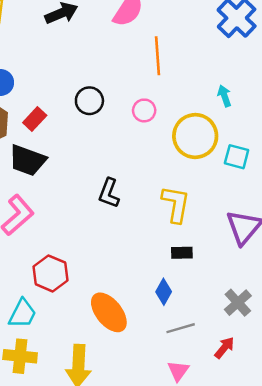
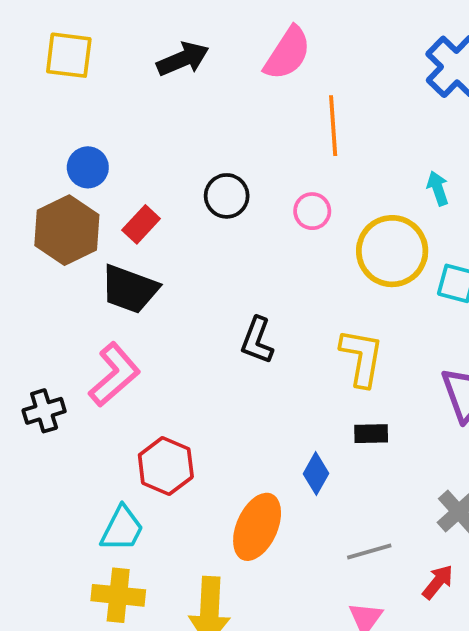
blue diamond: (164, 292) -> (316, 474), moved
orange ellipse: (109, 312) -> (257, 527), turned 63

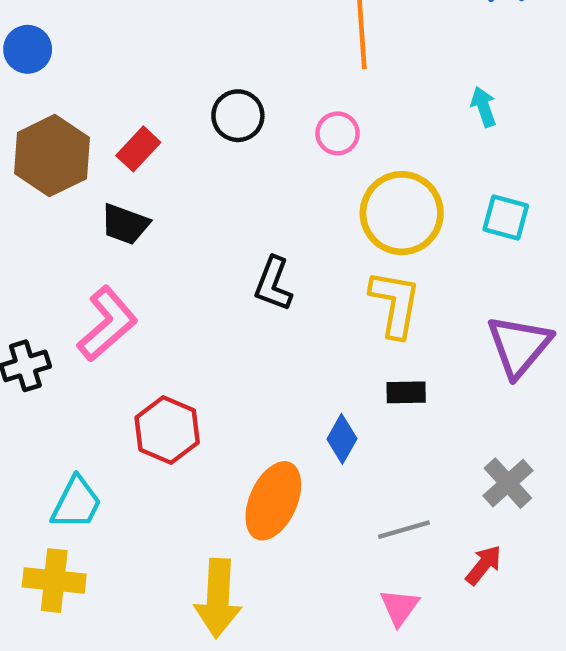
blue circle: (88, 167) -> (28, 49), moved
yellow circle: (392, 251) -> (402, 213), moved
black trapezoid: (130, 289) -> (125, 224), size x0.7
cyan trapezoid: (122, 529) -> (76, 503), moved
yellow cross: (118, 595) -> (54, 581), moved

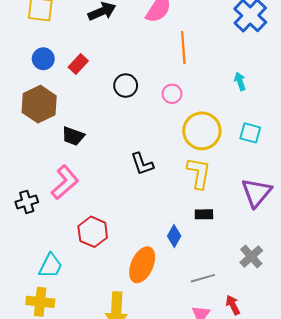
blue circle: (28, 49) -> (43, 59), moved
red rectangle: (138, 149) -> (78, 64), moved
black L-shape: (273, 284) -> (142, 164), turned -40
red arrow: (484, 565) -> (233, 305), moved, turned -66

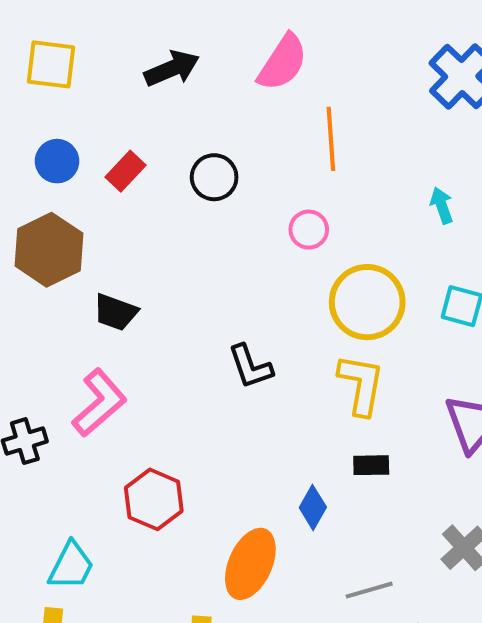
black circle: (126, 86) -> (214, 177), moved

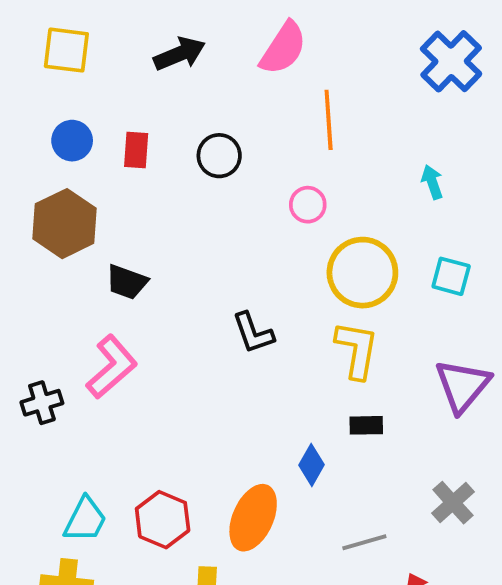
red rectangle: (126, 171) -> (136, 150), turned -39
red hexagon: (154, 499) -> (163, 520), moved

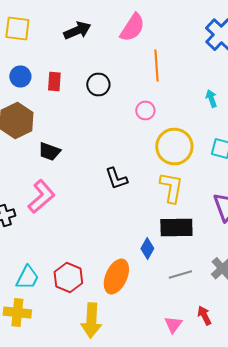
black rectangle: (366, 425) -> (176, 228), size x1.8
gray line: (364, 542) -> (180, 274), moved

